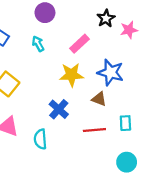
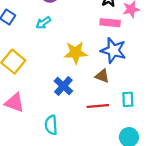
cyan arrow: (38, 44) -> (43, 23), turned -96
pink rectangle: (79, 44) -> (110, 23), moved, turned 48
cyan semicircle: (40, 139) -> (51, 125), moved

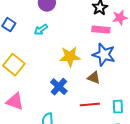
cyan rectangle: (128, 99) -> (118, 107), moved

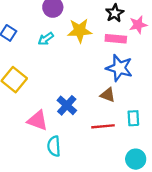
yellow star: (70, 57) -> (80, 31), moved
pink triangle: (15, 102) -> (38, 121), moved
cyan rectangle: (118, 107) -> (133, 118), moved

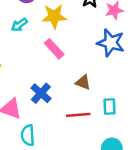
pink rectangle: (116, 39) -> (54, 49), moved, turned 42
blue star: (119, 68) -> (111, 43), moved

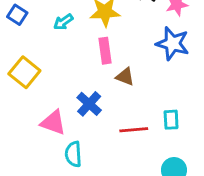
pink rectangle: (54, 49) -> (105, 51), turned 35
brown triangle: (83, 82) -> (125, 77), moved

